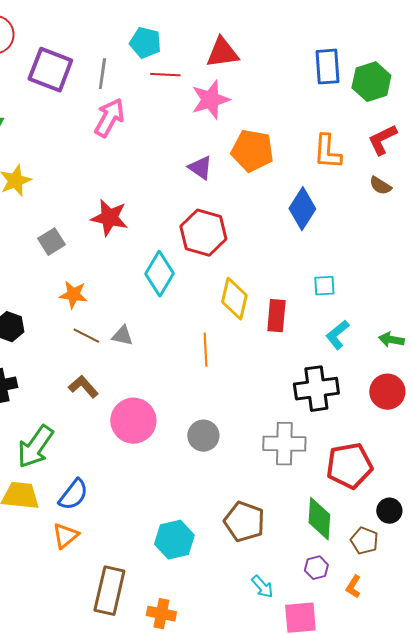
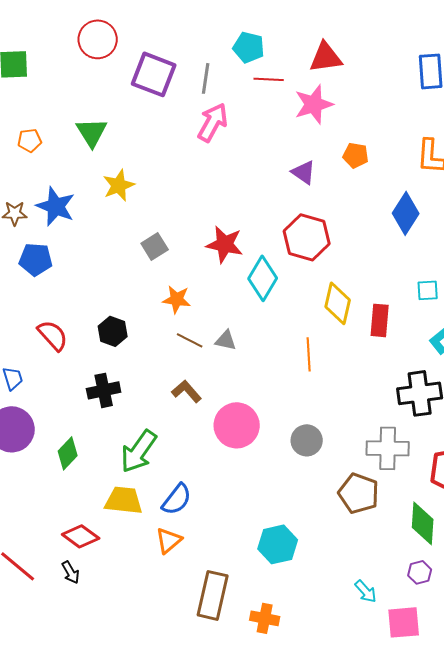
orange pentagon: (252, 151) -> (356, 155), size x0.6
red star: (109, 218) -> (225, 244), moved
brown pentagon: (244, 522) -> (359, 493), moved

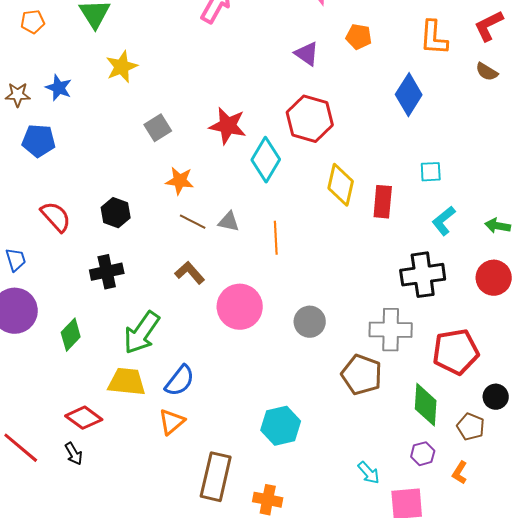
blue star: (56, 206) -> (59, 88), size x0.7
orange line: (309, 354) -> (276, 238), moved

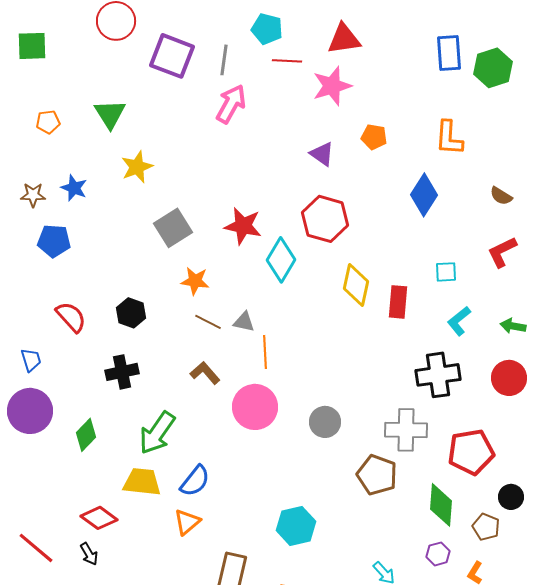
red L-shape: (489, 26) -> (502, 252), moved
brown semicircle: (487, 72) -> (501, 196), moved
gray square: (158, 128) -> (173, 228), size x1.4
orange line: (276, 238) -> (265, 352), moved

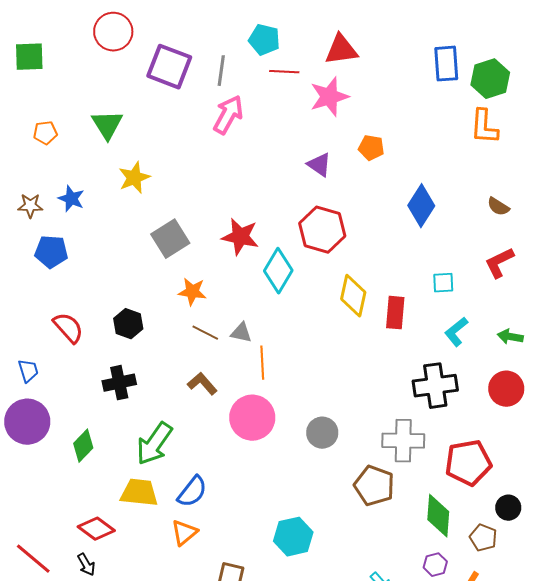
orange L-shape: (449, 138) -> (484, 127), moved

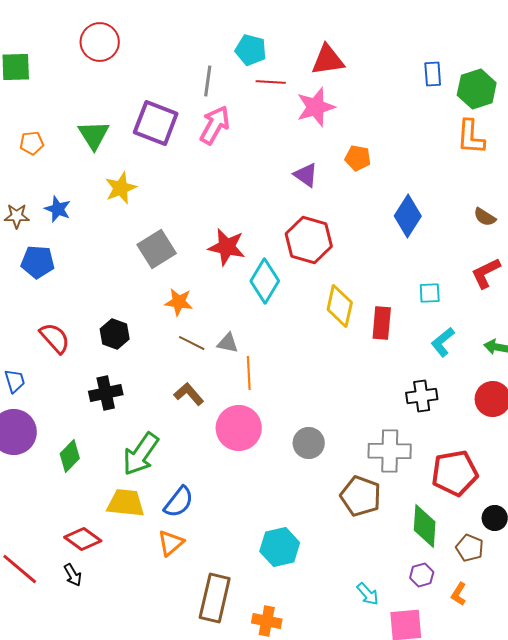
blue rectangle: (446, 64) -> (433, 74), size x0.7
purple square: (169, 67) -> (156, 123), moved
black cross: (435, 386) -> (422, 396), size x0.7

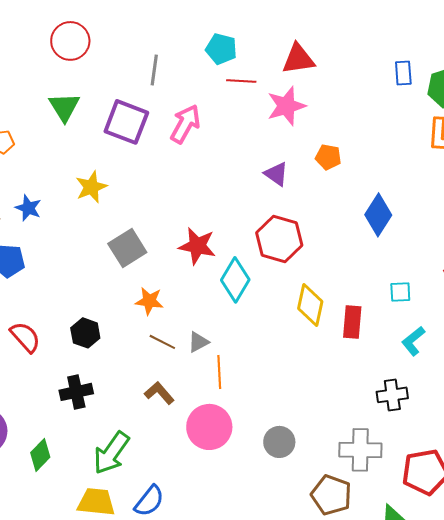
gray line: (208, 81) -> (154, 70), moved
green triangle: (94, 135) -> (64, 107), moved
gray triangle: (228, 343) -> (198, 342), turned -40

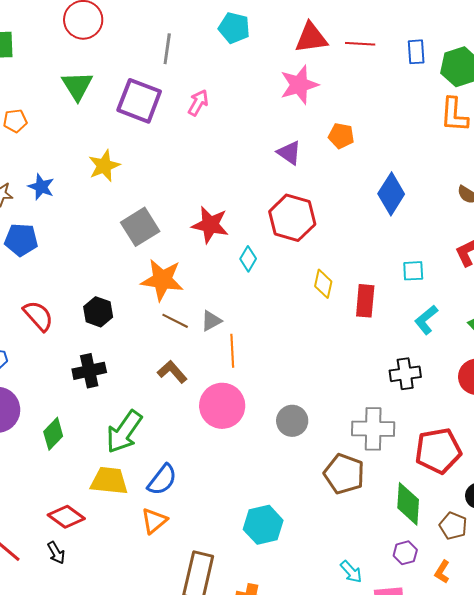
red line: (241, 81) -> (360, 44), moved
pink arrow: (185, 124) -> (198, 103), size x0.7
cyan diamond: (235, 280) -> (248, 259), size x0.6
orange star: (149, 301) -> (162, 280), size x1.5
yellow diamond: (310, 305) -> (323, 284), size x0.7

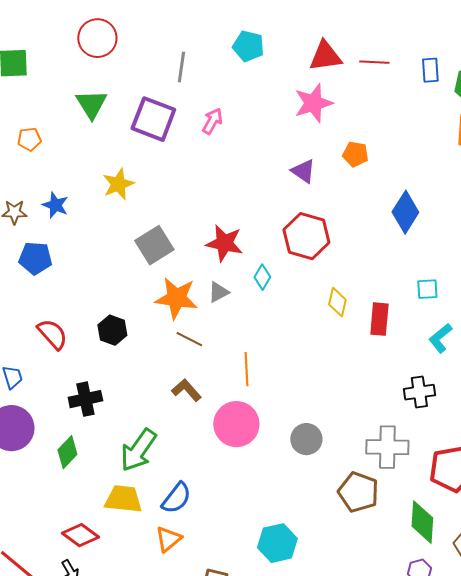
gray triangle: (211, 321) -> (218, 292), moved
black cross: (89, 371) -> (85, 399), moved

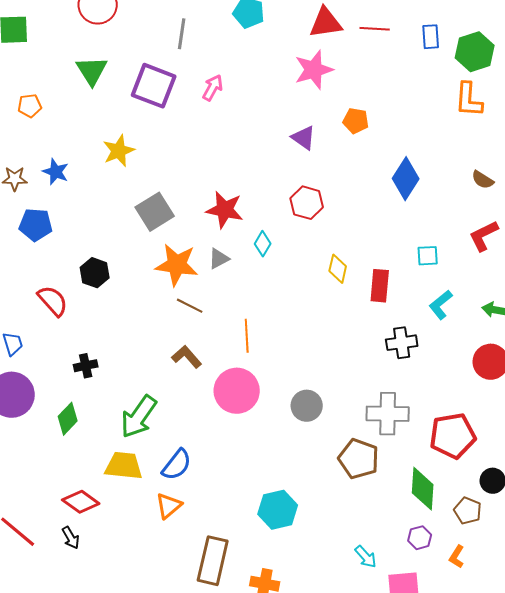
red hexagon: (306, 236) -> (307, 203), size x0.7
black hexagon: (112, 330) -> (95, 273), moved
black cross: (419, 392) -> (402, 343), moved
black cross: (85, 399) -> (86, 366), size x0.7

